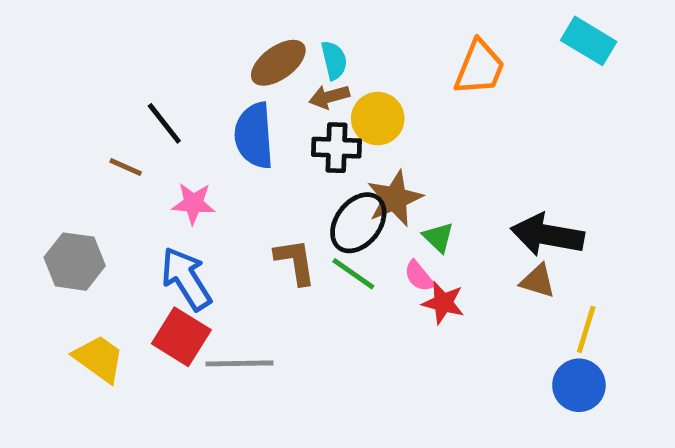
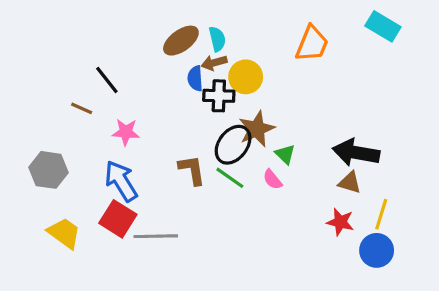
blue semicircle: (254, 135) -> (195, 78), moved, size x0.6
red star: (443, 303) -> (340, 222), moved

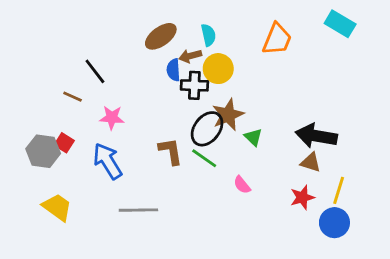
cyan semicircle: (217, 39) -> (208, 35), moved
pink semicircle: (272, 179) -> (242, 185), moved
red square: (118, 219) -> (64, 143), moved, size x0.6
red star: (340, 222) -> (302, 197), turned -30

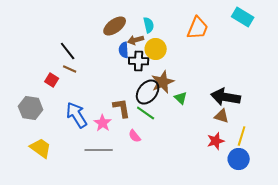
brown line: (73, 97) -> (70, 69), moved
pink star: (112, 118) -> (103, 123), moved, turned 30
red square: (64, 143) -> (52, 80), moved
pink semicircle: (242, 185) -> (135, 136), moved

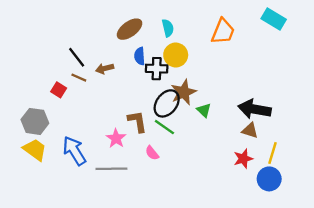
brown arrow: (136, 40) -> (105, 69), moved
blue arrow: (77, 115) -> (74, 151), moved
yellow trapezoid: (41, 148) -> (35, 150), moved

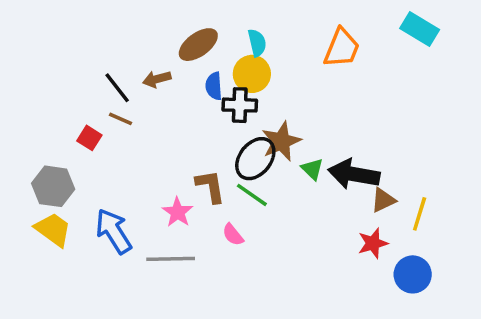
yellow circle: (176, 55) -> (252, 74), moved
brown arrow: (105, 69) -> (157, 79), moved
black arrow: (254, 109) -> (354, 174), moved
brown triangle: (250, 130) -> (383, 200), turned -42
yellow line: (273, 153) -> (420, 214), moved

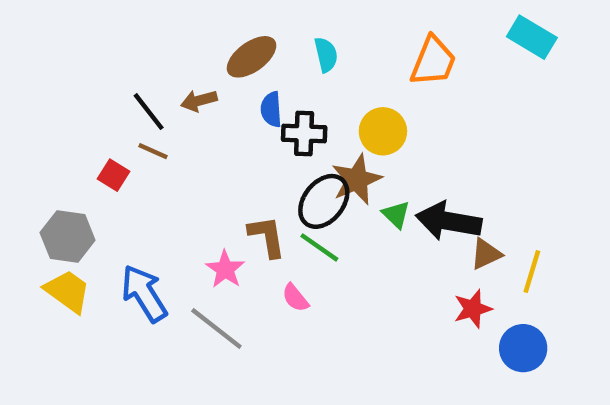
yellow circle: (252, 74) -> (383, 131), moved
gray line: (171, 259) -> (216, 328), turned 39

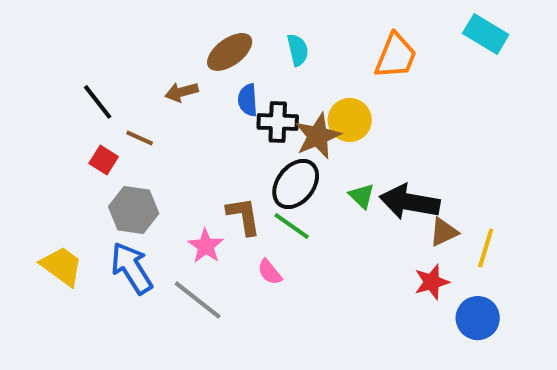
black line: (149, 112) -> (98, 102), moved
brown star: (357, 180) -> (318, 136), moved
gray hexagon: (68, 236) -> (134, 210), moved

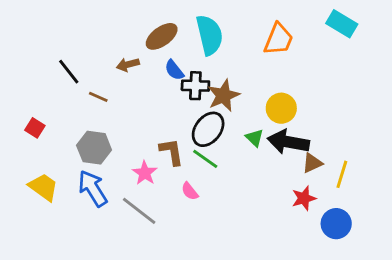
cyan semicircle: (298, 50) -> (209, 35), size x1.8
blue semicircle: (248, 100) -> (174, 70), turned -35
yellow circle: (350, 120) -> (281, 108), moved
red square: (104, 160) -> (35, 128), moved

